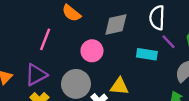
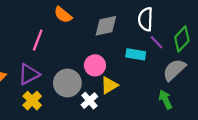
pink circle: (92, 51) -> (95, 65), moved
yellow triangle: (119, 86) -> (109, 85), turned -36

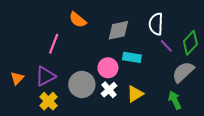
cyan rectangle: (136, 54) -> (132, 57), moved
yellow triangle: (109, 85) -> (135, 94), moved
white cross: (89, 101) -> (109, 90), moved

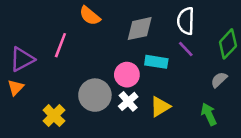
purple line: (166, 46) -> (186, 49), moved
gray semicircle: (183, 72) -> (219, 80), size x0.6
purple triangle: (45, 76) -> (22, 59), moved

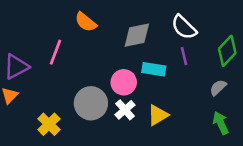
white semicircle: (186, 21) -> (184, 27), turned -48
purple line: (186, 49) -> (184, 56), turned 30
green arrow: (209, 114) -> (221, 123), moved

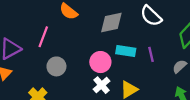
purple line: (184, 56) -> (151, 54), moved
gray circle: (91, 103) -> (56, 66), moved, size x0.7

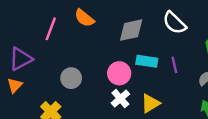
pink line: (43, 37) -> (51, 29), moved

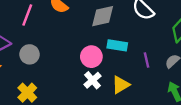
purple line: (174, 65) -> (146, 60), moved
gray circle: (71, 78) -> (30, 54), moved

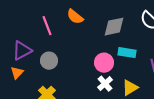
pink line: (27, 15) -> (47, 26), turned -42

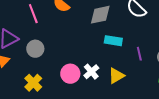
pink circle: (104, 63) -> (70, 74), moved

